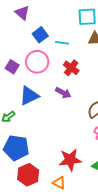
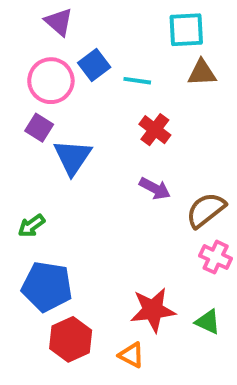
pink circle: (37, 62) -> (51, 81), moved
purple arrow: (63, 93) -> (155, 188), moved
blue triangle: (29, 96) -> (73, 157), moved, turned -30

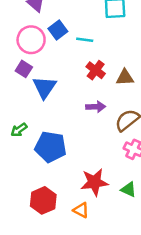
brown triangle: (202, 73) -> (125, 77), moved
purple arrow: (155, 188) -> (96, 107), turned -30
blue pentagon: (47, 286) -> (51, 147), moved

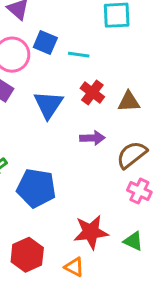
blue square: (58, 30) -> (45, 42), turned -30
blue triangle: (44, 87) -> (48, 105), moved

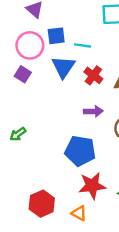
blue square: (45, 42) -> (56, 36), turned -30
blue triangle: (48, 105) -> (63, 67), moved
blue pentagon: (36, 188) -> (80, 151), moved

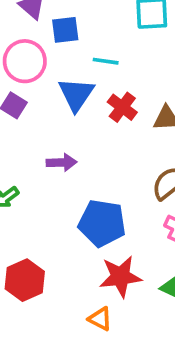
blue square: (56, 36) -> (65, 30), moved
purple arrow: (93, 111) -> (62, 162), moved
red hexagon: (42, 204) -> (25, 280), moved

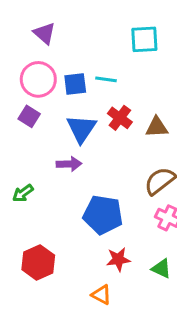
blue square: (65, 30) -> (75, 84), moved
blue triangle: (76, 94) -> (81, 129), moved
red star: (120, 276) -> (118, 259), size x0.7

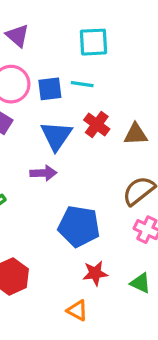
cyan square: (144, 39) -> (94, 42), moved

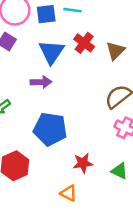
brown triangle: (136, 134) -> (116, 51), turned -42
blue pentagon: (79, 226) -> (50, 129), moved

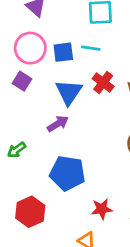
purple arrow: (41, 82) -> (58, 124), turned -30

